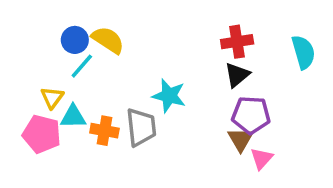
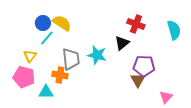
red cross: (237, 42) -> (136, 24), turned 30
black triangle: (237, 75) -> (122, 43), moved
cyan triangle: (73, 117) -> (46, 92), moved
gray trapezoid: (141, 127) -> (71, 59), moved
pink triangle: (261, 159) -> (166, 97), moved

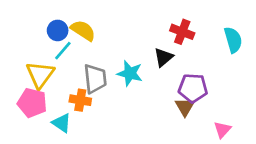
yellow triangle: (30, 56) -> (40, 75), size x1.6
cyan triangle: (46, 92) -> (62, 123), turned 35

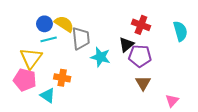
cyan line: (63, 51) -> (49, 39), turned 35
gray trapezoid: (95, 79) -> (81, 38), moved
purple pentagon: (193, 88) -> (140, 56), moved

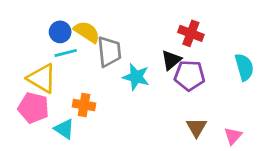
cyan semicircle: (180, 31) -> (244, 67), moved
yellow triangle: (31, 58) -> (42, 78), turned -35
brown triangle: (143, 83) -> (196, 128), moved

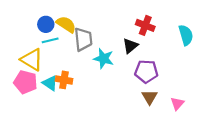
cyan semicircle: (244, 67) -> (186, 35), moved
purple pentagon: (189, 76) -> (146, 71), moved
cyan triangle: (64, 129) -> (50, 83), moved

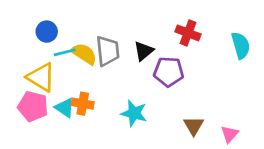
blue circle: (46, 24) -> (47, 32), moved
yellow semicircle: (66, 24) -> (84, 54), moved
black triangle: (130, 46) -> (144, 51), moved
cyan star: (104, 59) -> (134, 113), moved
purple pentagon: (146, 71) -> (169, 72), moved

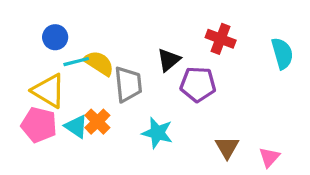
gray trapezoid: (108, 51) -> (128, 84), moved
orange cross: (83, 104) -> (97, 122), turned 35

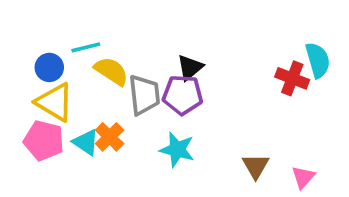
blue circle: (55, 37) -> (49, 67), moved
red cross: (221, 39) -> (292, 78), moved
cyan line: (76, 62) -> (86, 47), moved
purple pentagon: (198, 84) -> (183, 95), moved

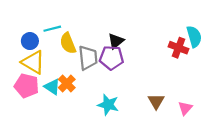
yellow semicircle: (111, 71) -> (68, 43), turned -145
cyan star: (177, 150) -> (108, 105), moved

